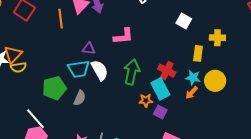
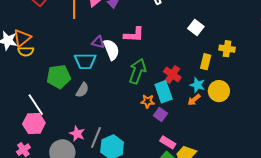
white semicircle: (100, 70) -> (111, 50), moved

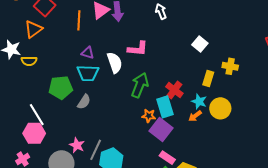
orange triangle: (22, 38) -> (33, 29), moved
purple triangle: (98, 42) -> (88, 53), moved
purple square: (160, 115) -> (161, 130), size x1.6

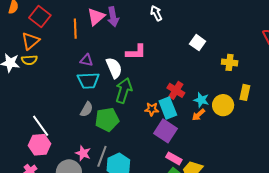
yellow semicircle: (29, 61) -> (29, 60), moved
yellow rectangle: (208, 78) -> (245, 92), moved
green arrow: (140, 85) -> (124, 90), moved
green pentagon: (61, 88) -> (107, 120), moved
orange star: (149, 116) -> (152, 109), moved

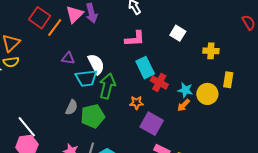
red square: (40, 16) -> (40, 18), moved
orange line: (75, 29) -> (55, 28), turned 42
pink L-shape: (136, 52) -> (135, 39), moved
cyan trapezoid: (88, 80) -> (86, 78), moved
cyan rectangle: (168, 108) -> (145, 68), moved

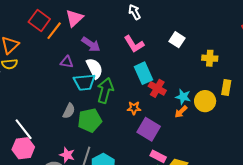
purple arrow: (92, 13) -> (91, 44), moved, turned -42
pink L-shape: (135, 39) -> (134, 44), turned 60

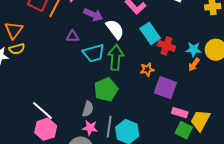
white semicircle: (95, 68) -> (115, 29), moved
gray semicircle: (69, 111) -> (88, 109), moved

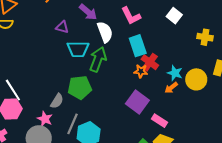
orange star: (147, 69) -> (141, 71), moved
pink rectangle: (180, 113) -> (159, 121), moved
pink star: (90, 128) -> (45, 119), moved

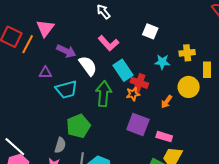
yellow cross: (205, 37) -> (187, 53), moved
green arrow: (98, 59) -> (104, 94), moved
cyan star: (175, 73) -> (162, 62), moved

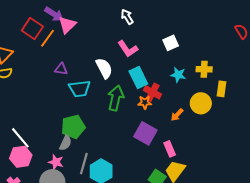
white square: (150, 31) -> (171, 43), turned 35
purple arrow: (66, 51) -> (54, 14), moved
green pentagon: (78, 126) -> (73, 127), moved
pink rectangle: (164, 137) -> (170, 149), turned 42

